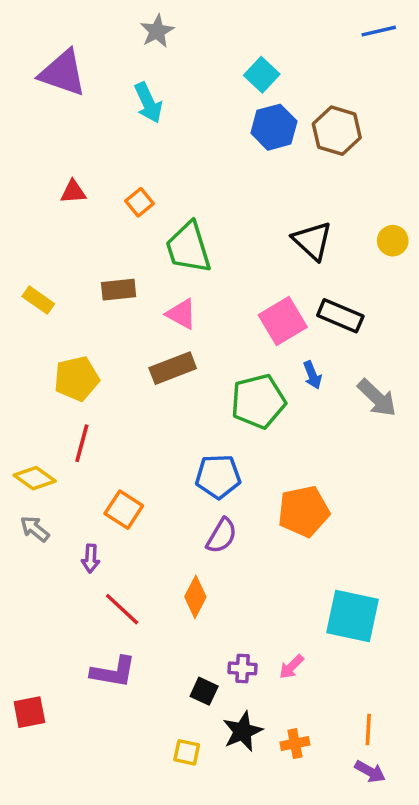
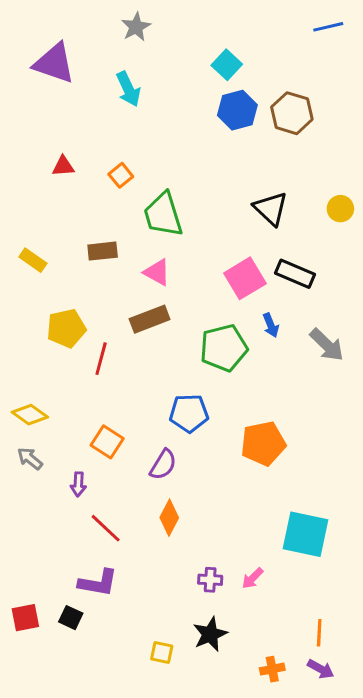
red line: (82, 443) -> (101, 359), moved
purple semicircle: (222, 536) -> (163, 465), moved
black square: (204, 691) -> (71, 618), moved
orange cross: (295, 744) -> (272, 669), moved

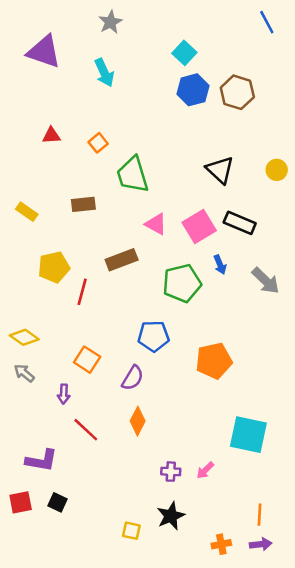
blue line: (328, 27) -> (267, 22), turned 75
pink triangle: (157, 272) -> (156, 224), moved
purple L-shape: (98, 583) -> (41, 460), moved
purple arrow: (321, 669) -> (261, 544), turned -35

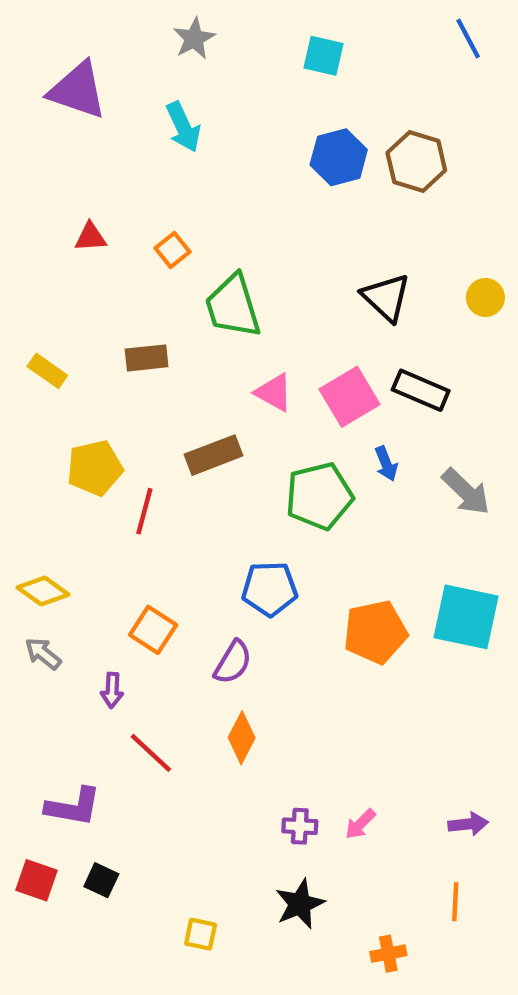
cyan square: (184, 53) -> (324, 56), moved, turned -30
cyan square: (248, 435) -> (466, 617), moved
red square: (21, 502) -> (37, 880), turned 30
yellow square: (131, 531) -> (201, 934), moved
purple arrow: (261, 544) -> (468, 824), moved

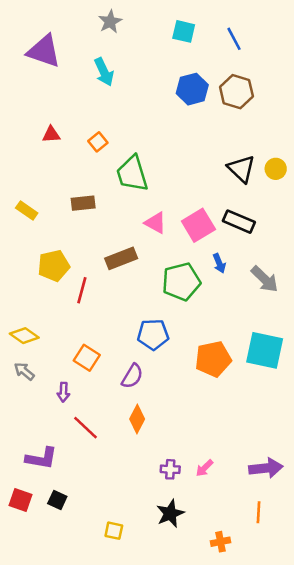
blue line: (468, 39) -> (234, 39), moved
black triangle: (386, 297) -> (241, 169), moved
purple arrow: (468, 824) -> (266, 468), size x1.5

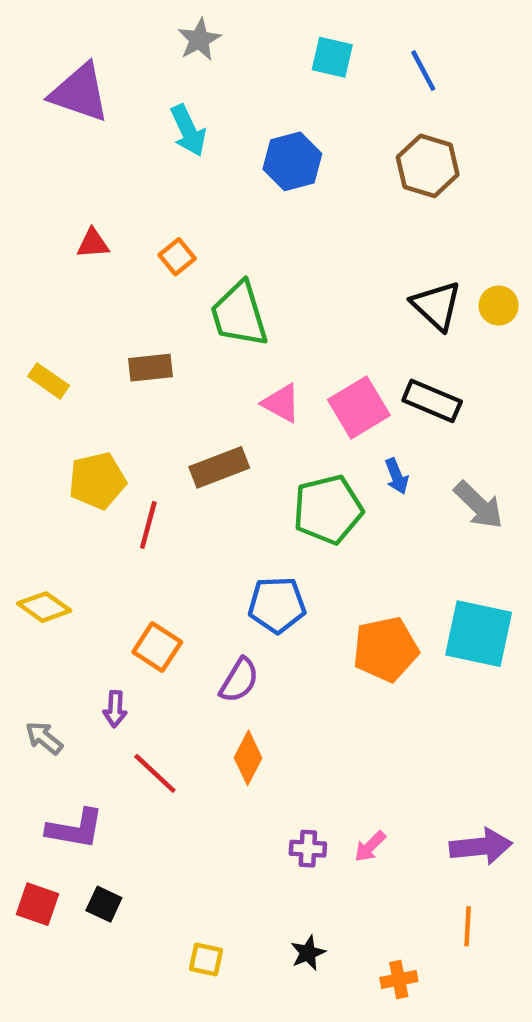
blue hexagon: (192, 89) -> (292, 161), moved
gray arrow: (24, 371) -> (44, 738), moved
black star: (170, 513) -> (308, 953), moved, size x0.7

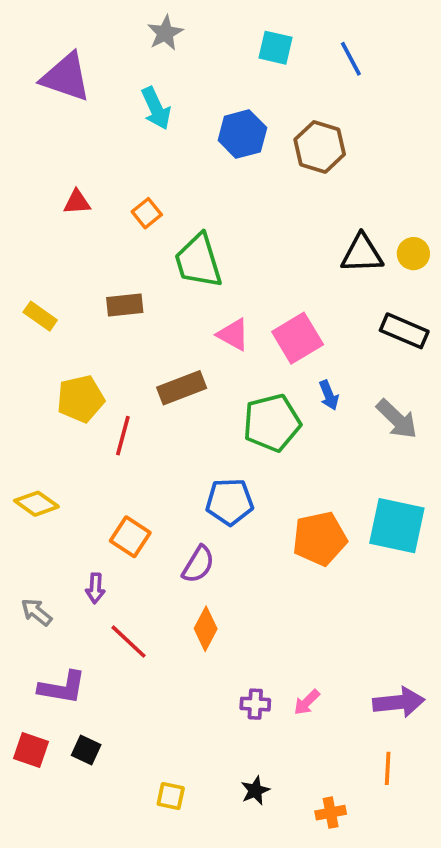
brown hexagon: (428, 166) -> (320, 147), moved
black triangle: (437, 306) -> (362, 254), turned -45
black rectangle: (432, 401) -> (404, 331), moved

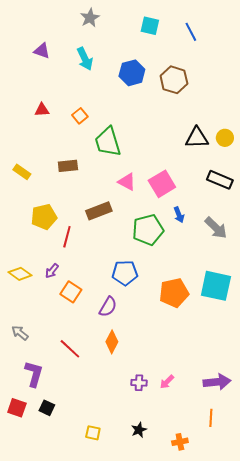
purple triangle: (66, 77) -> (42, 51), moved, size x0.6
purple arrow: (95, 588) -> (52, 271), moved, turned 35
purple L-shape: (62, 688) -> (34, 374), turned -84

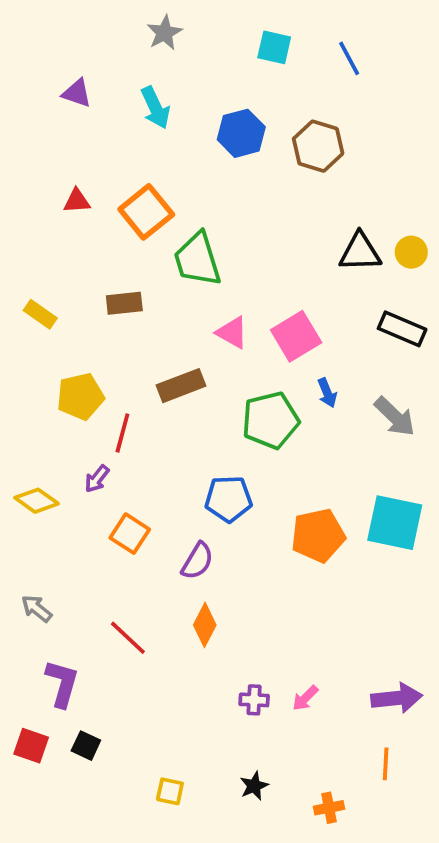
orange square: (80, 116) -> (146, 212), size x1.8
purple arrow: (52, 271) -> (97, 479), moved

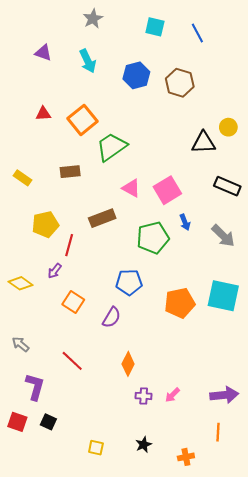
yellow circle: (411, 252) -> (228, 127), moved
green trapezoid: (197, 259) -> (112, 147), turned 72
orange diamond: (205, 625) -> (128, 364), moved

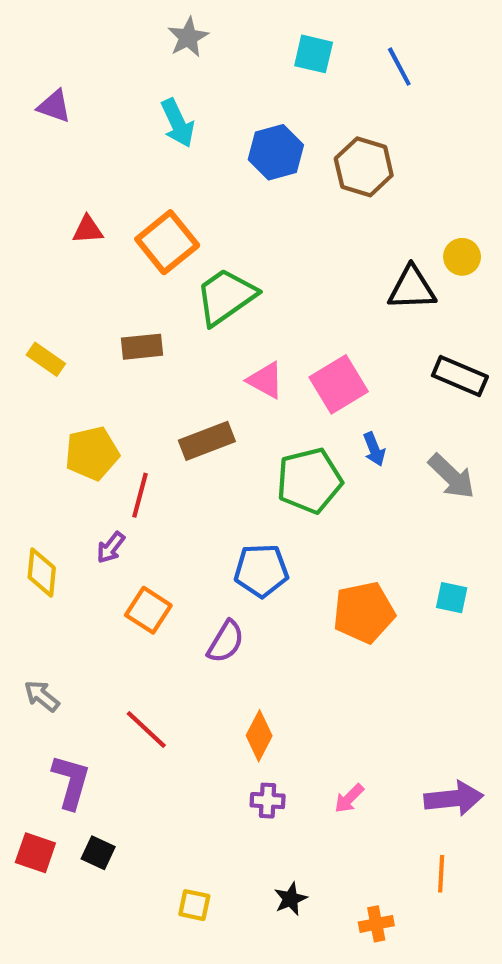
purple triangle: (43, 53) -> (54, 106), moved
yellow diamond: (21, 283) -> (42, 573), turned 60
cyan square: (223, 296) -> (452, 598), size x0.5
purple cross: (144, 396) -> (268, 801), moved

